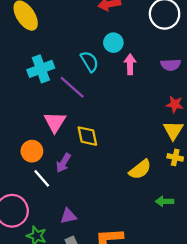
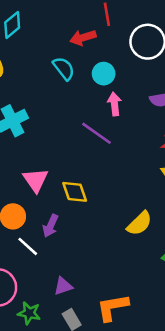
cyan circle: (113, 43) -> (104, 74), moved
cyan semicircle: (89, 62) -> (64, 68), moved
purple line: (72, 87) -> (96, 133), moved

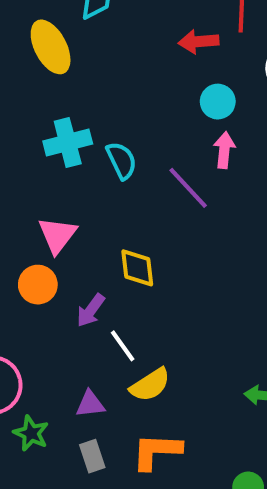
cyan semicircle: (64, 68) -> (121, 160), moved
pink triangle: (36, 180) -> (57, 235), moved
yellow semicircle: (140, 223) -> (150, 385), moved
white line: (28, 246) -> (123, 346), moved

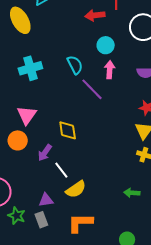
cyan semicircle: (121, 160) -> (75, 65), moved
gray rectangle: (92, 456) -> (41, 220), moved

